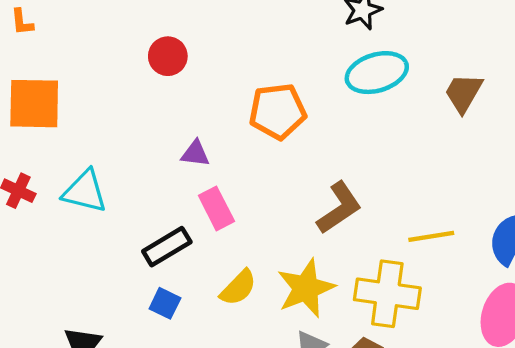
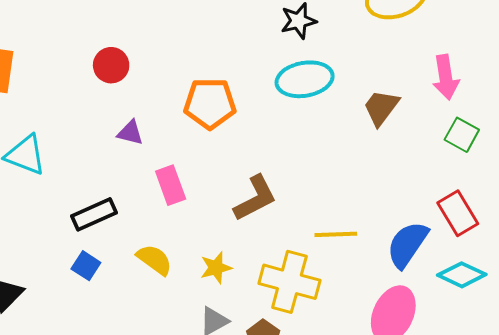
red circle: (168, 56) -> (111, 65), moved
pink rectangle: (216, 208) -> (171, 185), moved
yellow semicircle: (238, 288) -> (154, 260), turned -105
yellow star: (306, 288) -> (216, 268), size x0.6

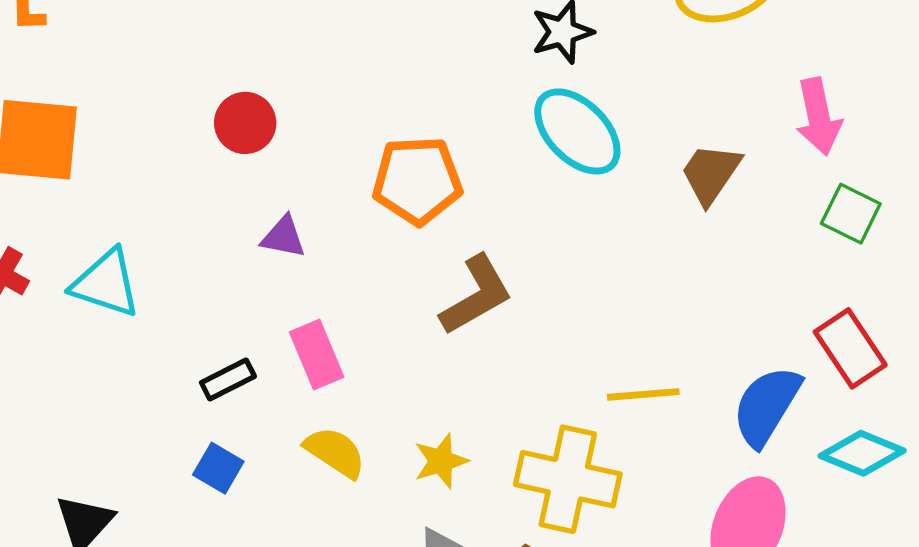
cyan ellipse: (305, 79) -> (577, 131), turned 58
pink rectangle: (171, 185) -> (317, 355), moved
brown L-shape: (255, 198) -> (476, 295), moved
black rectangle: (94, 214) -> (228, 379), size x0.7

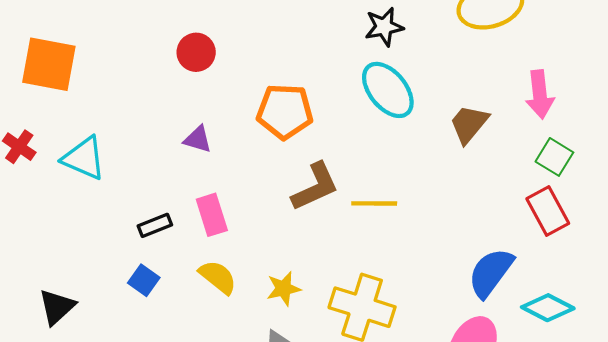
red circle: (245, 123) -> (196, 52), moved
red rectangle: (850, 348) -> (548, 211), moved
yellow line: (643, 394) -> (374, 203), moved

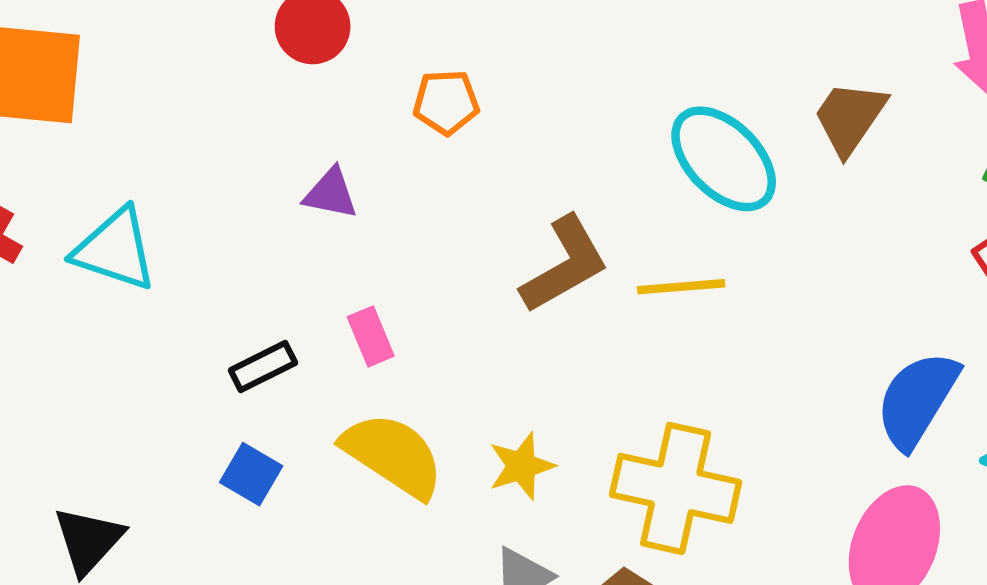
cyan ellipse: (388, 90) -> (724, 159), moved
orange pentagon: (285, 112) -> (446, 102), moved, size x0.6
pink rectangle: (212, 215) -> (371, 336), size x0.7
yellow semicircle: (218, 277) -> (393, 455), size x1.4

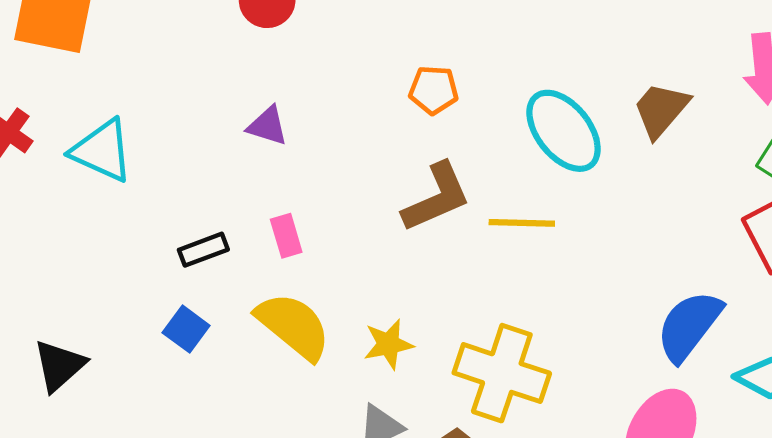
orange pentagon: (446, 102) -> (434, 90), moved

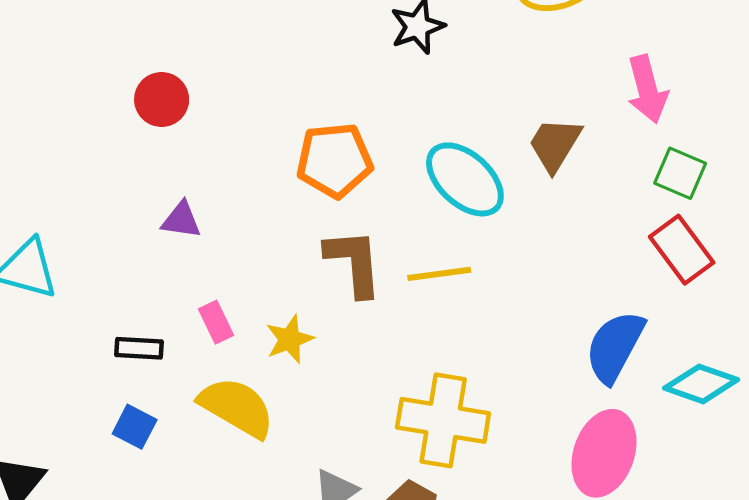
orange pentagon: (434, 90) -> (334, 160), size x1.6
brown L-shape: (437, 197) -> (354, 262), turned -62
black rectangle: (203, 250) -> (139, 348), turned 33
yellow star: (388, 344) -> (290, 339), moved

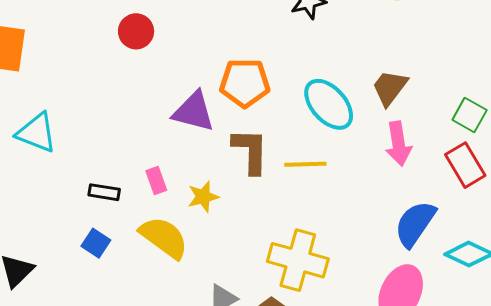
pink arrow: (647, 89) -> (398, 144), moved
purple triangle: (181, 220) -> (194, 112), moved, size x1.6

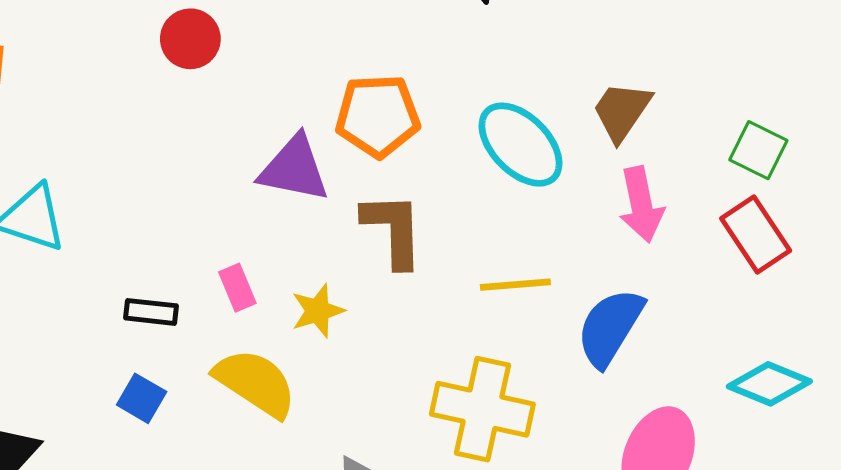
yellow line: (305, 164) -> (515, 285), moved
blue semicircle: (415, 224) -> (610, 327), moved

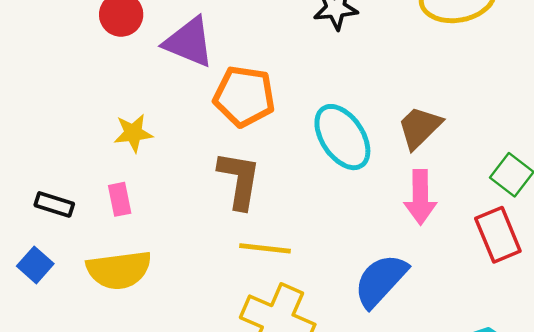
purple triangle: (294, 169) -> (189, 42), moved
yellow line: (515, 285) -> (265, 248), moved
yellow star: (318, 311) -> (133, 133), moved
yellow semicircle: (255, 383) -> (119, 270), turned 128

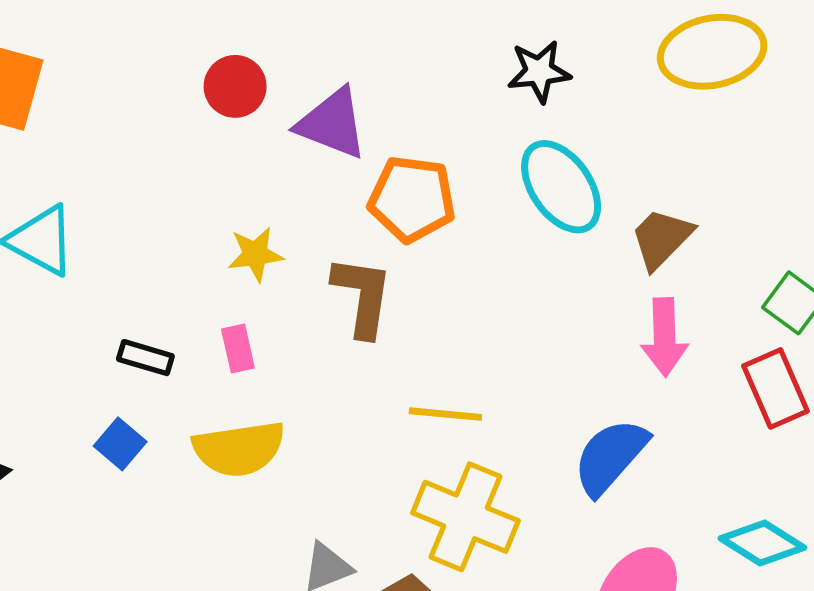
cyan ellipse: (342, 137) -> (561, 187), moved
brown L-shape: (239, 180) -> (362, 296), moved

